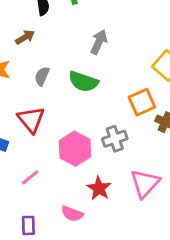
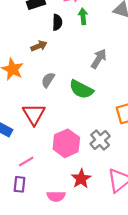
gray cross: (115, 139) -> (100, 140), turned -30
pink semicircle: (72, 214) -> (56, 196), turned -30
purple rectangle: (28, 225) -> (19, 184), moved

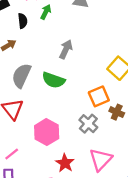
green arrow: (83, 16) -> (46, 12), turned 40
gray semicircle: (48, 80) -> (21, 76), size x1.6
gray cross: (100, 140) -> (88, 124), moved

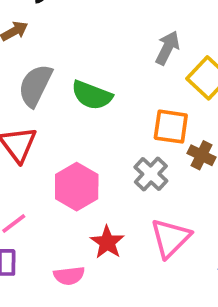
gray arrow: (66, 49) -> (167, 48), moved
orange square: (99, 96) -> (171, 127), turned 30

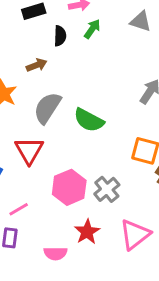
gray cross: (151, 174) -> (107, 189), moved

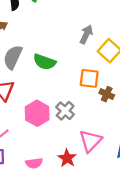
red star: (87, 232) -> (67, 158), moved

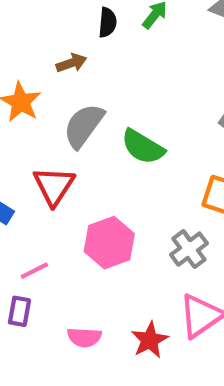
gray cross: (65, 111) -> (189, 249), moved

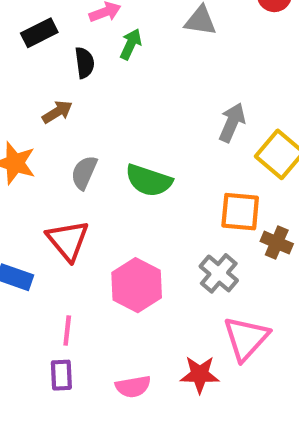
gray semicircle: (84, 126) -> (84, 173), size x0.7
pink line: (34, 271) -> (67, 330), turned -44
red star: (150, 340) -> (200, 374), turned -30

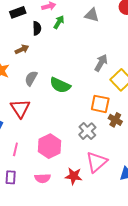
pink hexagon: (137, 285) -> (49, 146), moved
purple rectangle: (61, 375) -> (11, 177), moved

